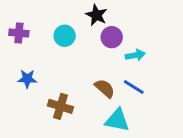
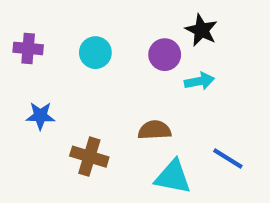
black star: (96, 15) -> (201, 30), moved
blue line: (134, 87) -> (228, 159), moved
brown semicircle: (105, 88) -> (155, 130), turned -45

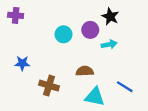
purple cross: (28, 48) -> (16, 15), moved
cyan circle: (95, 53) -> (63, 34), moved

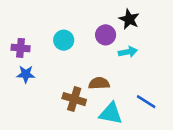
purple cross: (16, 15) -> (21, 48), moved
cyan circle: (63, 34) -> (64, 40), moved
brown cross: (49, 86) -> (74, 99), moved

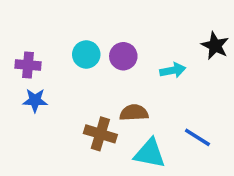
black star: (129, 19) -> (215, 46), moved
purple circle: (106, 35) -> (123, 56), moved

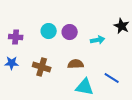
blue star: (35, 100) -> (12, 63), moved
brown cross: (100, 134) -> (42, 67), moved

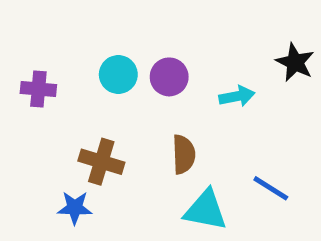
blue star: (12, 63) -> (75, 208), moved
brown semicircle: (76, 64) -> (184, 154), turned 91

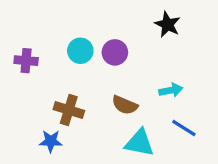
black star: (295, 62) -> (168, 24), moved
cyan arrow: (237, 96) -> (171, 90), moved
brown semicircle: (184, 154) -> (125, 105), turned 115

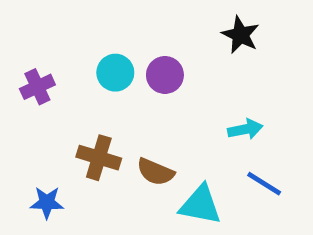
purple cross: (26, 61) -> (37, 87), turned -30
brown semicircle: (125, 105) -> (155, 172), moved
blue star: (51, 141) -> (47, 203), moved

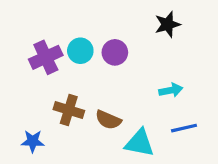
black star: (240, 35) -> (168, 24), turned 30
purple cross: (37, 87) -> (46, 57), moved, size x1.4
blue line: (264, 184) -> (184, 128), turned -45

